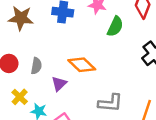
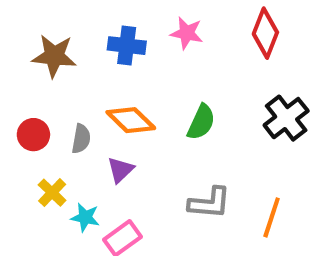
green semicircle: (115, 26) -> (201, 122), moved
orange diamond: (82, 65) -> (131, 120), moved

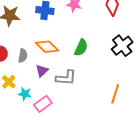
gray L-shape: (209, 203) -> (66, 78), moved

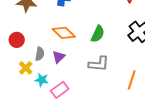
gray semicircle: (23, 56) -> (40, 54), moved
gray L-shape: (66, 78) -> (99, 64), moved

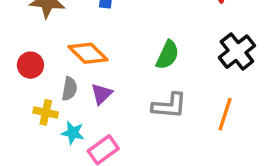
orange diamond: (64, 33) -> (88, 53), moved
yellow cross: (26, 68) -> (46, 112), turned -32
orange line: (132, 80) -> (225, 114), moved

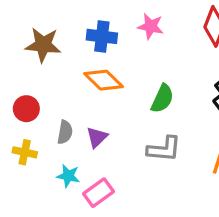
orange diamond: (88, 53) -> (104, 80), moved
yellow cross: (46, 112) -> (25, 152), moved

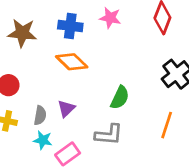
green semicircle: (162, 99) -> (120, 98), moved
gray semicircle: (65, 132) -> (40, 115), moved
gray L-shape: (164, 149) -> (109, 135), moved

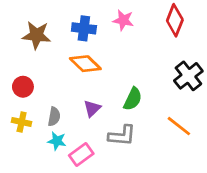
purple triangle: (66, 109) -> (92, 108), moved
orange line: (167, 125) -> (179, 126), turned -70

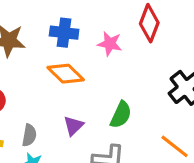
pink star: (123, 20) -> (110, 44), moved
red diamond: (175, 20) -> (149, 23), moved

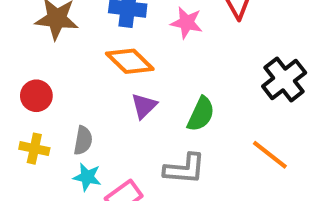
purple triangle: (73, 126) -> (144, 106), moved

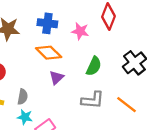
green semicircle: (201, 114) -> (94, 66), moved
gray L-shape: (185, 169) -> (93, 100), moved

